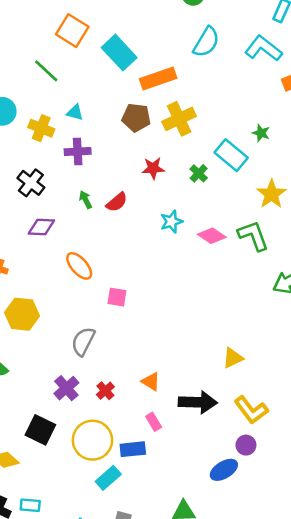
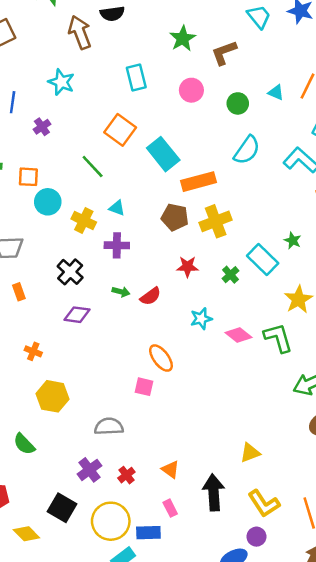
green arrow: (86, 200) -> (121, 292), turned 126
orange ellipse: (79, 266) -> (161, 358), moved
gray semicircle: (83, 341) -> (109, 426), turned 56
black arrow: (198, 402) -> (214, 492), turned -100

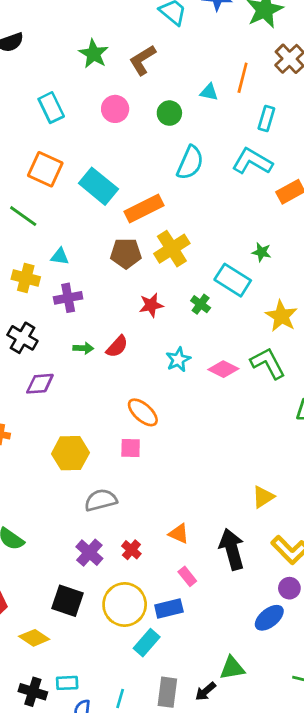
yellow hexagon: (52, 396) -> (70, 453), moved

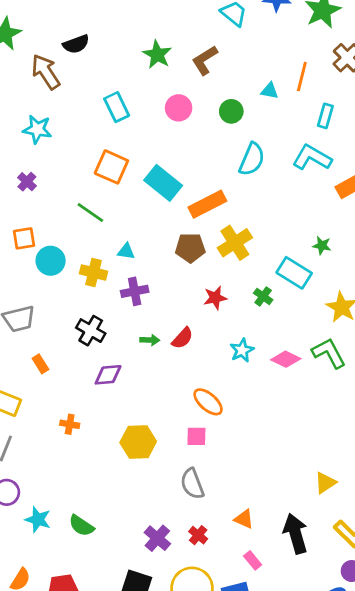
gray semicircle: (101, 500) -> (192, 484), moved, turned -96

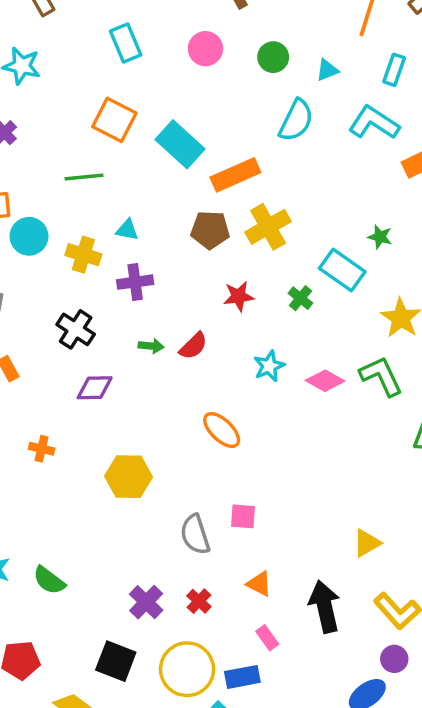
cyan triangle: (270, 91) -> (327, 70), moved, turned -36
green line: (90, 212) -> (84, 177), turned -44
pink square: (196, 436) -> (243, 516), moved

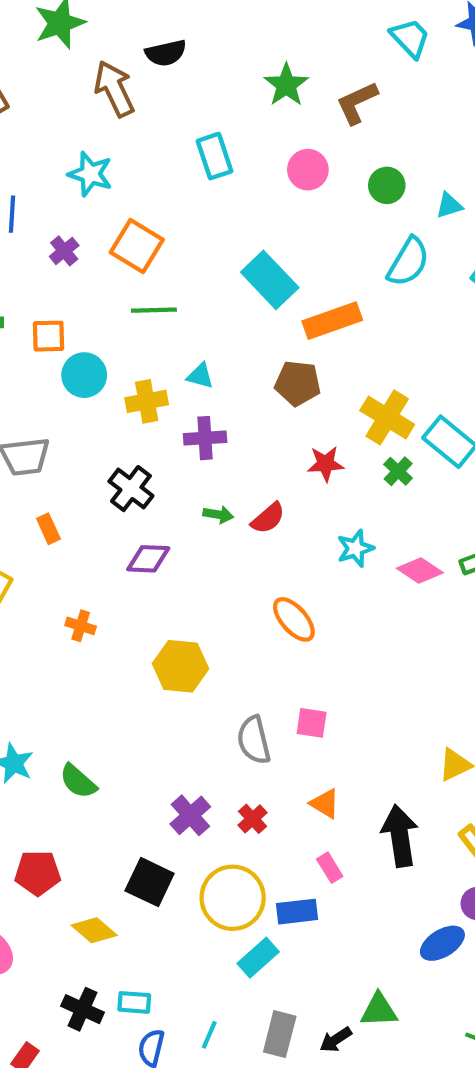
orange square: (114, 120) -> (137, 246), moved
yellow cross: (268, 227) -> (387, 417), moved, turned -33
yellow cross: (83, 255) -> (147, 401), turned -32

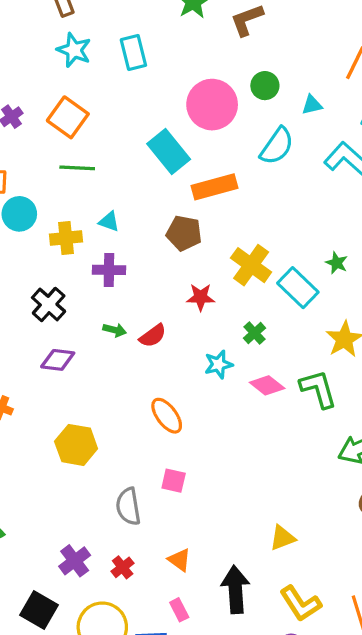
pink circle: (308, 170) -> (212, 105), moved, size x1.6
cyan star: (90, 174) -> (74, 50), moved
green cross: (398, 471) -> (254, 333), moved
pink square: (312, 723) -> (174, 481), moved

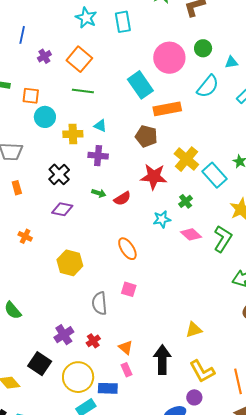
red star: (201, 297) -> (154, 177), size x1.5
green L-shape: (318, 389) -> (223, 239), turned 44
orange triangle: (179, 560) -> (126, 347), moved

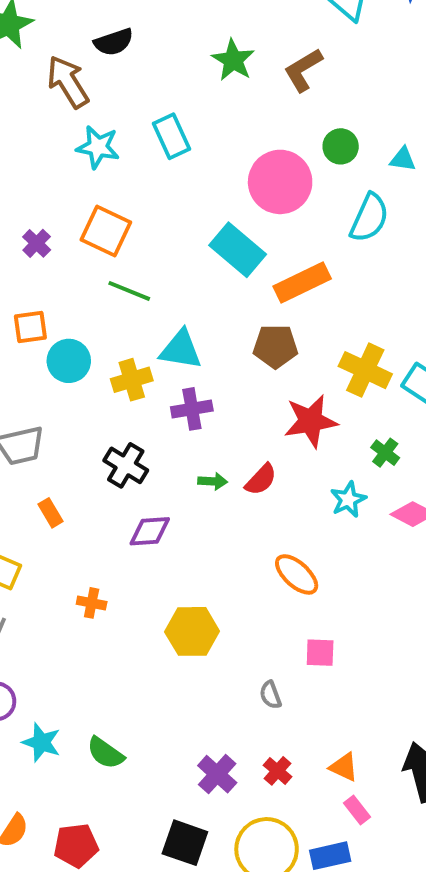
cyan triangle: (231, 62) -> (403, 159), turned 32
green line: (83, 91) -> (129, 291), turned 30
cyan triangle: (100, 126) -> (181, 350), size x1.6
gray semicircle: (100, 303) -> (270, 695), size x0.6

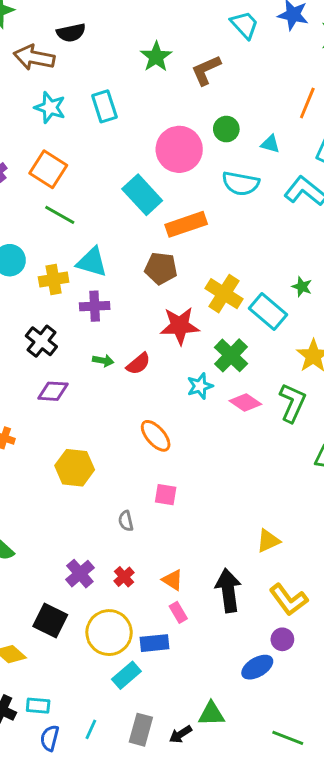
brown arrow: (68, 82) -> (34, 57), turned -54
cyan semicircle: (369, 218) -> (241, 183), turned 69
green cross: (385, 453) -> (231, 355), size x1.6

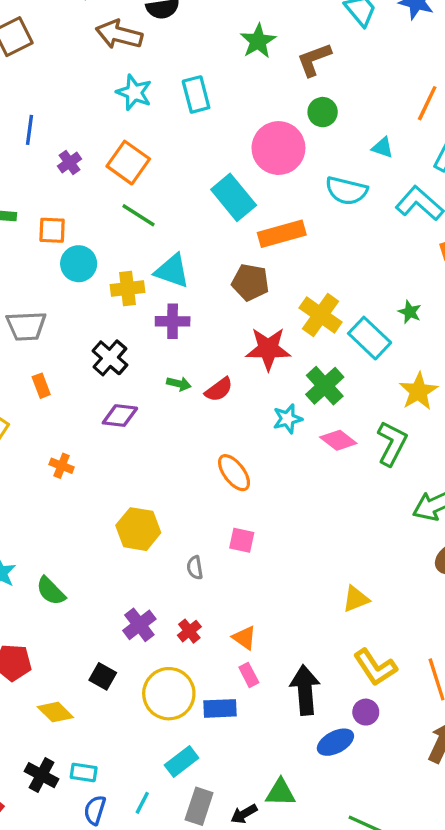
green circle: (226, 129) -> (323, 112), moved
yellow hexagon: (75, 468) -> (138, 529), moved
black arrow: (228, 591) -> (305, 690), moved
black square: (50, 620) -> (103, 676), size x0.7
cyan rectangle: (126, 675) -> (182, 762), moved

